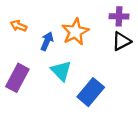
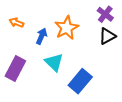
purple cross: (119, 16) -> (105, 14), turned 35

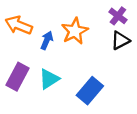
orange arrow: (16, 23) -> (19, 25), size x1.6
cyan triangle: (54, 62) -> (49, 79), moved, turned 42

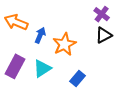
orange star: (75, 31) -> (64, 44), moved
blue rectangle: (90, 91) -> (77, 78), size x0.7

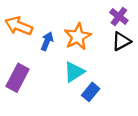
orange star: (64, 44) -> (78, 37), moved
cyan triangle: (42, 68) -> (74, 72), moved

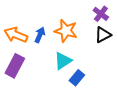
orange arrow: (19, 26) -> (16, 35), moved
orange star: (78, 37) -> (66, 31), turned -30

